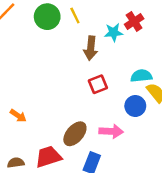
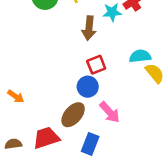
blue circle: (135, 106) -> (88, 87), moved
pink arrow: (111, 131) -> (110, 112), turned 45

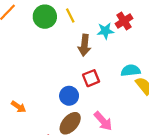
blue circle: (88, 87) -> (69, 96), moved

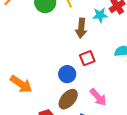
orange arrow: (18, 107) -> (21, 84), size x1.6

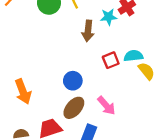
red square: (87, 58) -> (111, 60), moved
orange arrow: (21, 84) -> (23, 92), turned 35

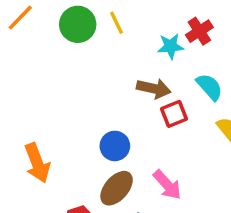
brown arrow: (88, 31) -> (154, 89), moved, turned -84
cyan semicircle: (133, 56) -> (209, 87), moved, turned 54

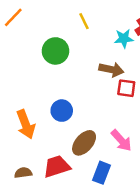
green circle: (78, 24) -> (55, 51), moved
red square: (174, 114) -> (126, 88), turned 30
blue circle: (115, 146) -> (62, 111), moved

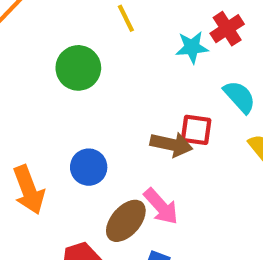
brown arrow: (111, 70) -> (171, 144), moved
pink arrow: (121, 140) -> (161, 206), moved

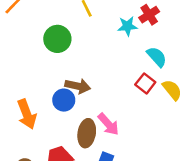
red square: (196, 130) -> (145, 83), moved, turned 30
brown arrow: (171, 144) -> (78, 86), moved
brown ellipse: (126, 221) -> (87, 133), turned -32

